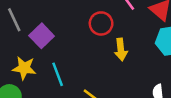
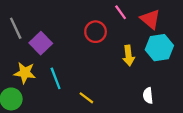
yellow arrow: (121, 49) -> (129, 56), moved

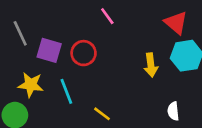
pink line: (121, 12) -> (107, 16), moved
red circle: (96, 32) -> (84, 53), moved
purple square: (41, 43) -> (49, 50), turned -30

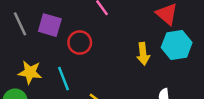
purple square: (49, 50) -> (50, 25), moved

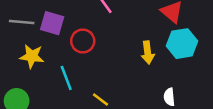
gray line: (20, 24) -> (22, 22), turned -60
yellow star: (30, 72) -> (32, 56), moved

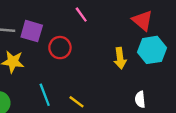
cyan line: (66, 78) -> (45, 95), moved

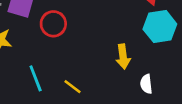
yellow arrow: (120, 58) -> (123, 57), moved

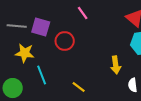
cyan line: (36, 78) -> (42, 75), moved

